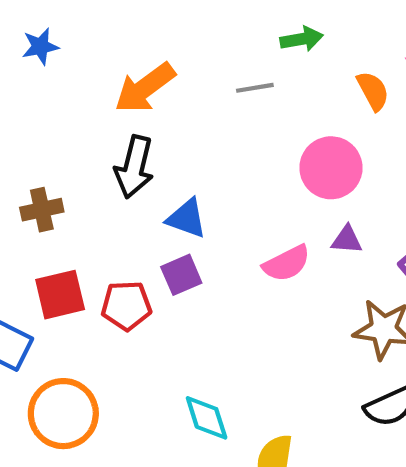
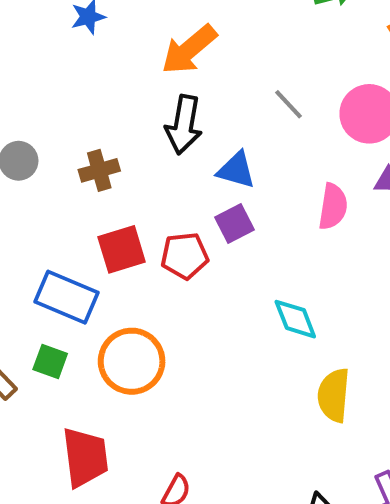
gray line: (255, 88) -> (288, 104), moved, turned 60
pink semicircle: (286, 263) -> (333, 207), turned -51
cyan diamond: (207, 418) -> (295, 319), moved

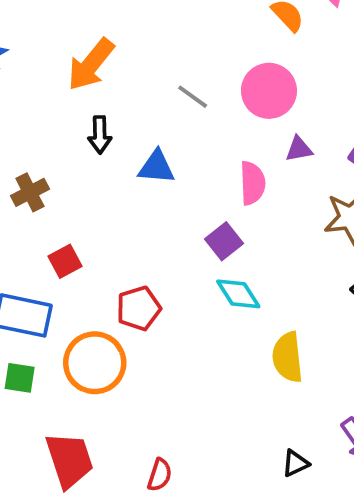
black arrow: (184, 125) -> (100, 135), size x0.7
purple square: (234, 223) -> (224, 241), moved
red square: (122, 249) -> (65, 261), size x0.7
red pentagon: (185, 256) -> (139, 308), moved

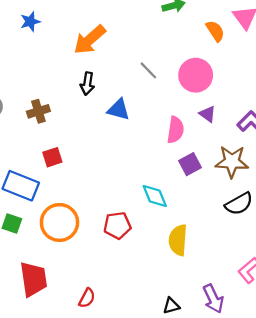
purple triangle: (299, 149) -> (208, 114), turned 36
purple square: (224, 241) -> (190, 164), moved
red pentagon: (139, 308) -> (117, 225), moved

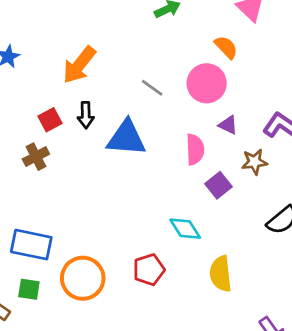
orange semicircle: (215, 31) -> (226, 47), moved
blue triangle: (119, 110) -> (126, 138), size x1.5
red square: (52, 157) -> (50, 120), moved
brown star: (232, 162) -> (254, 162), moved, size x0.7

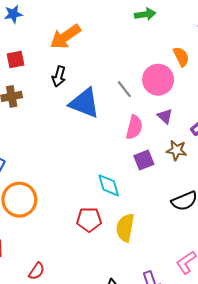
gray line: (152, 88) -> (124, 89), moved
red square: (50, 120) -> (15, 60), moved
red pentagon: (149, 270) -> (89, 220), moved

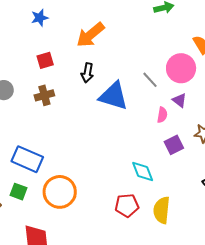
purple triangle: (165, 116) -> (179, 100), moved
pink semicircle: (134, 127) -> (162, 115), size x0.7

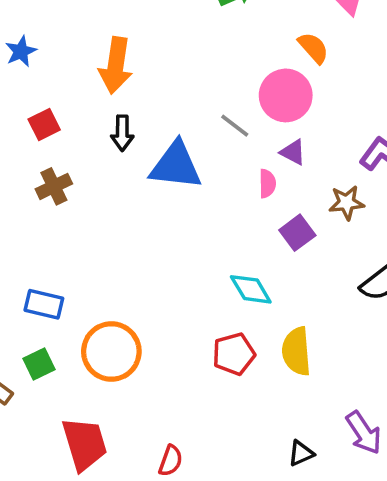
orange arrow: (90, 35) -> (116, 65), turned -32
blue rectangle: (27, 159) -> (44, 304), size x0.7
green square: (19, 192) -> (39, 364), turned -36

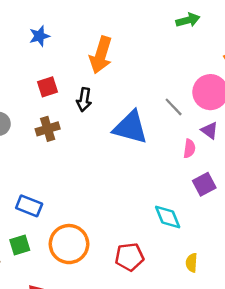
black arrow: (122, 133) -> (84, 100), moved
yellow semicircle: (296, 351) -> (192, 263), size x0.6
red pentagon: (234, 354) -> (129, 257), moved

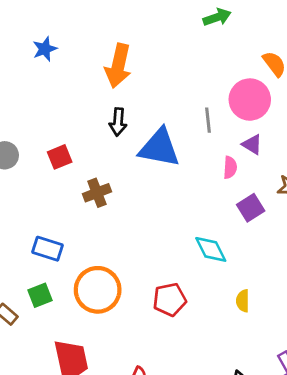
red square: (47, 87) -> (60, 157), moved
black arrow: (84, 100) -> (118, 122), moved
gray line: (174, 107) -> (208, 120), turned 42
brown cross: (48, 129) -> (97, 193), moved

